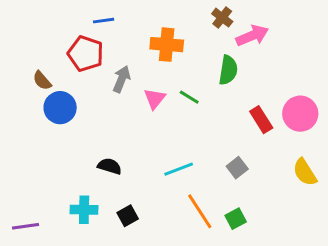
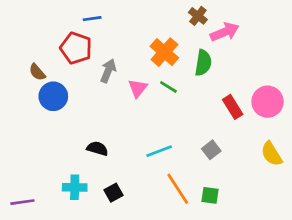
orange cross: (167, 45) -> (164, 52), moved, turned 36
green square: (236, 219) -> (210, 195), turned 36

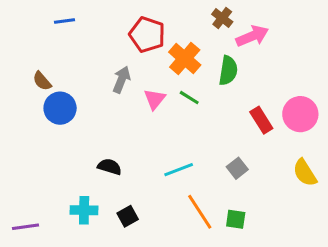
blue line: (92, 19) -> (65, 21), moved
red pentagon: (76, 48) -> (147, 35), moved

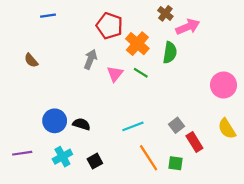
blue circle: (60, 108) -> (55, 121), moved
red rectangle: (261, 120) -> (194, 142), moved
cyan cross: (84, 210) -> (62, 157), turned -30
purple line: (25, 227) -> (22, 153), moved

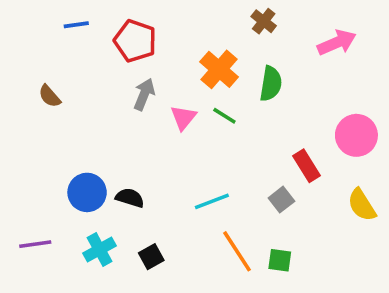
red pentagon: (109, 26) -> (135, 41), moved
pink arrow: (188, 27) -> (337, 43), moved
red rectangle: (194, 142) -> (306, 166), moved

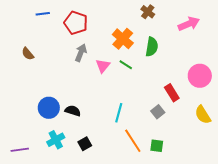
cyan line: (212, 201) -> (119, 113), turned -54
purple line: (35, 244) -> (20, 150), moved

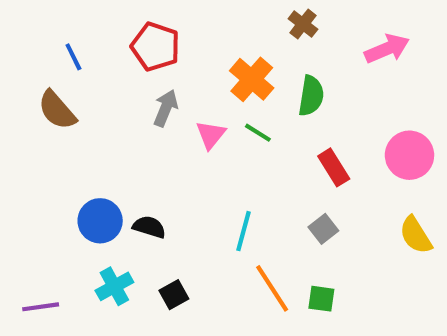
blue line: (43, 14) -> (73, 57), moved, turned 72
brown semicircle: (28, 54) -> (57, 110), size x1.5
red rectangle: (172, 93) -> (334, 167), moved

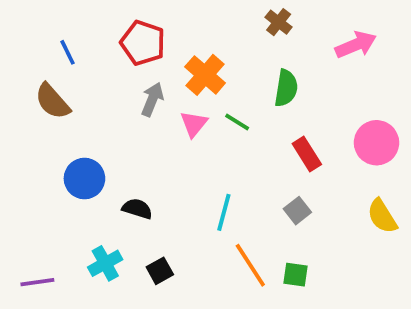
orange cross: (252, 79) -> (205, 75), moved
blue circle: (100, 221) -> (84, 179), moved

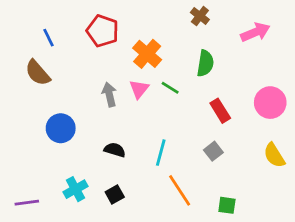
gray arrow: (152, 99) -> (109, 94), moved, turned -35
black semicircle: (137, 209) -> (115, 150), moved
green square: (295, 275) -> (227, 205), moved

